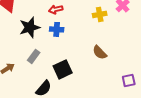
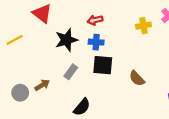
brown semicircle: (100, 52) -> (137, 78), moved
black square: (63, 69) -> (103, 65), moved, turned 30

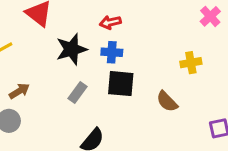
yellow cross: (143, 26) -> (191, 63), moved
brown arrow: (42, 85) -> (19, 91), moved

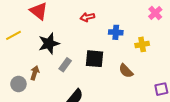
black star: (72, 49) -> (49, 43), moved
blue cross: (112, 52) -> (116, 32), moved
brown arrow: (19, 91) -> (35, 73), moved, turned -40

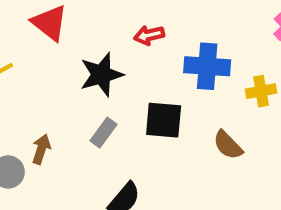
blue cross: (116, 32) -> (207, 66), size x1.5
black star: (49, 43) -> (101, 75), moved

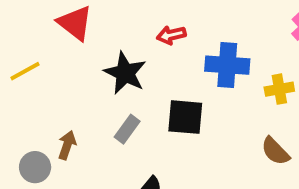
black star: (101, 75) -> (125, 73), turned -30
brown semicircle: (228, 145) -> (275, 151), moved

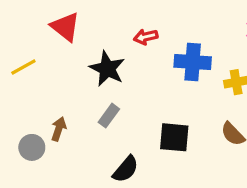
black square: (185, 117) -> (174, 137), moved

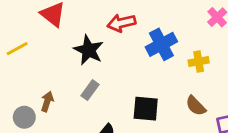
red arrow: (146, 37) -> (121, 23), size x1.4
blue cross: (193, 62) -> (161, 44), turned -32

